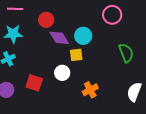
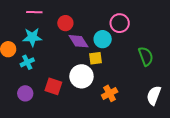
pink circle: (112, 15) -> (120, 23), moved
white circle: (62, 73) -> (81, 76), size x1.5

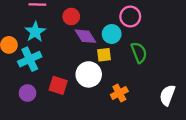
cyan star: (32, 37) -> (35, 32), turned -30
green semicircle: (146, 56) -> (139, 53), moved
cyan cross: (27, 62) -> (30, 59), size x1.5

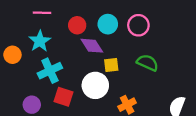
cyan circle: (112, 34) -> (108, 24), moved
green semicircle: (139, 53) -> (148, 63), turned -45
cyan cross: (30, 59) -> (50, 71), moved

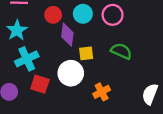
purple diamond: (92, 46) -> (67, 35), turned 40

